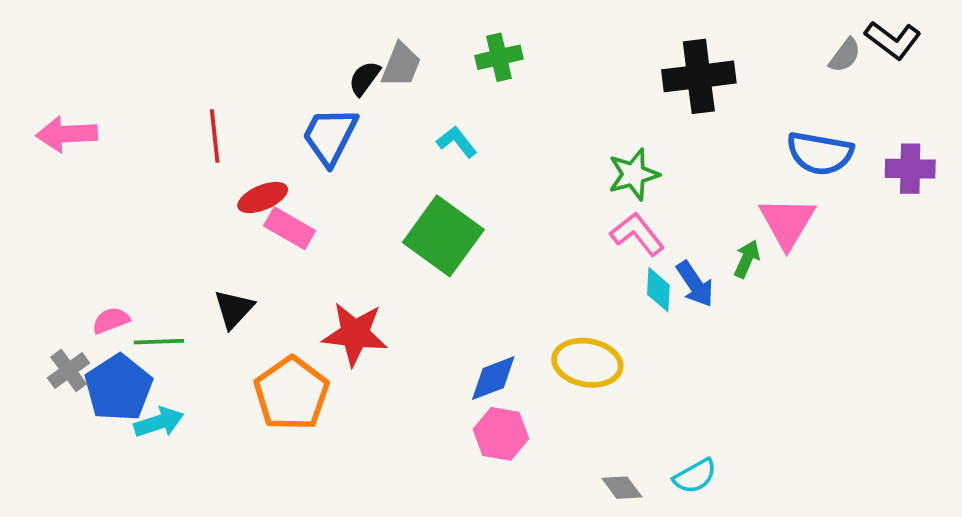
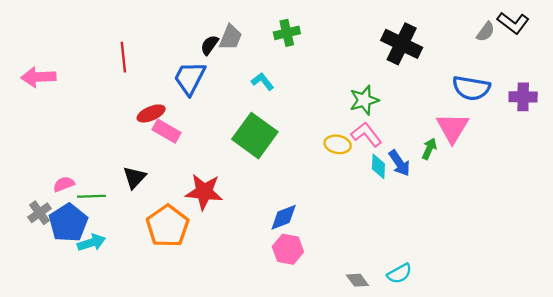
black cross: (699, 76) -> (402, 44), turned 33
red line: (215, 136) -> (123, 57), moved
yellow ellipse: (587, 363) -> (338, 144), moved, size x0.7

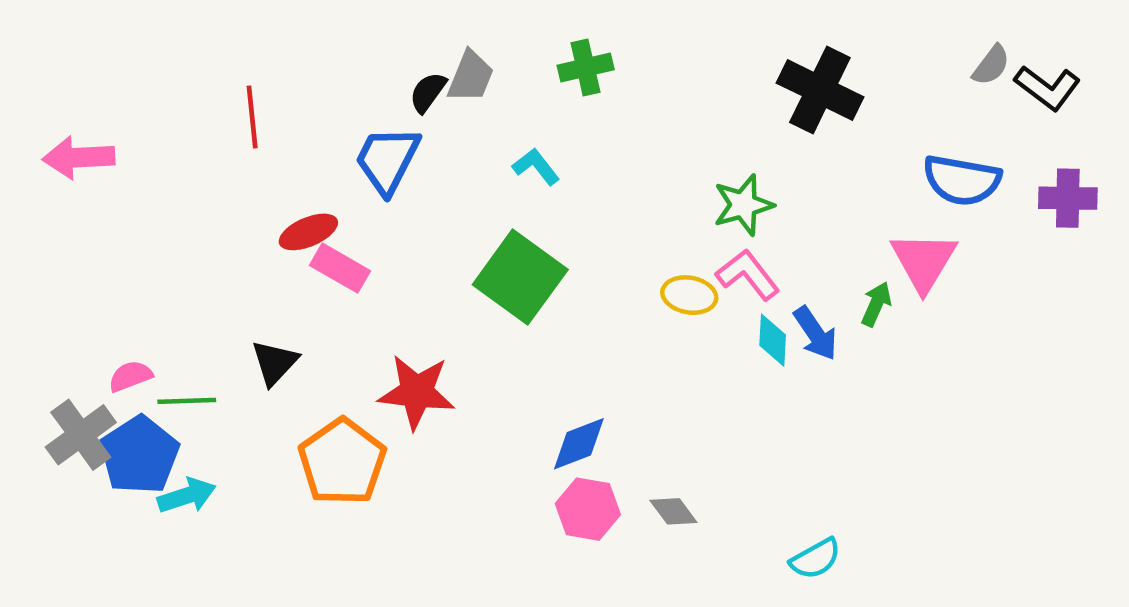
black L-shape: (513, 23) -> (1048, 88), moved
gray cross: (40, 213) -> (81, 435), size x1.4
gray diamond: (357, 280) -> (673, 511), moved

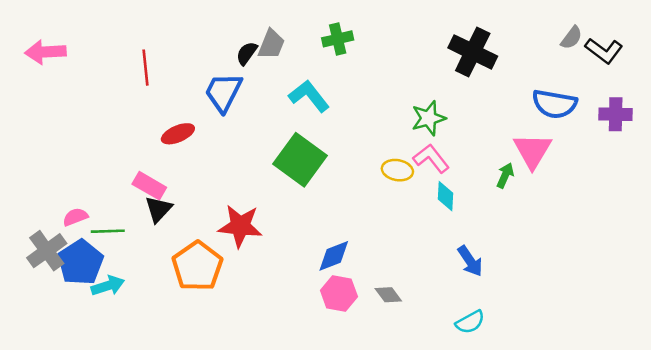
pink arrow: (79, 158) -> (45, 52), moved
cyan L-shape: (536, 167) -> (309, 96), size x1.5
pink rectangle: (340, 268) -> (149, 186), moved
blue arrow: (815, 333) -> (470, 261), moved

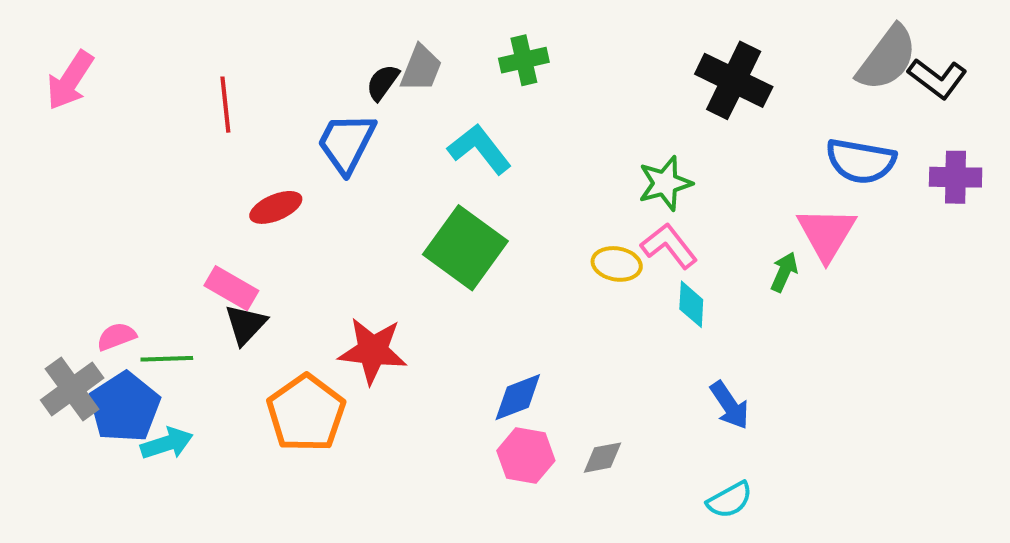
gray semicircle: (571, 38) -> (887, 58), size x1.8
pink arrow: (45, 52) -> (70, 80), turned -54
gray diamond: (388, 295) -> (603, 458), turned -64

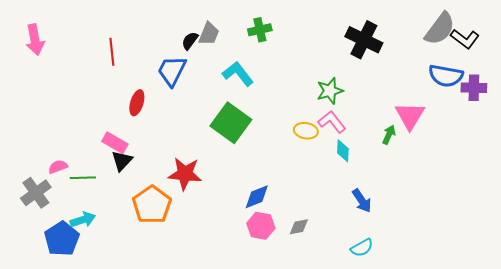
pink arrow: (70, 80) -> (35, 40), turned -44
blue semicircle: (861, 161) -> (446, 76), moved
red ellipse: (276, 207) -> (137, 103), turned -50
blue pentagon: (124, 407) -> (62, 239), moved

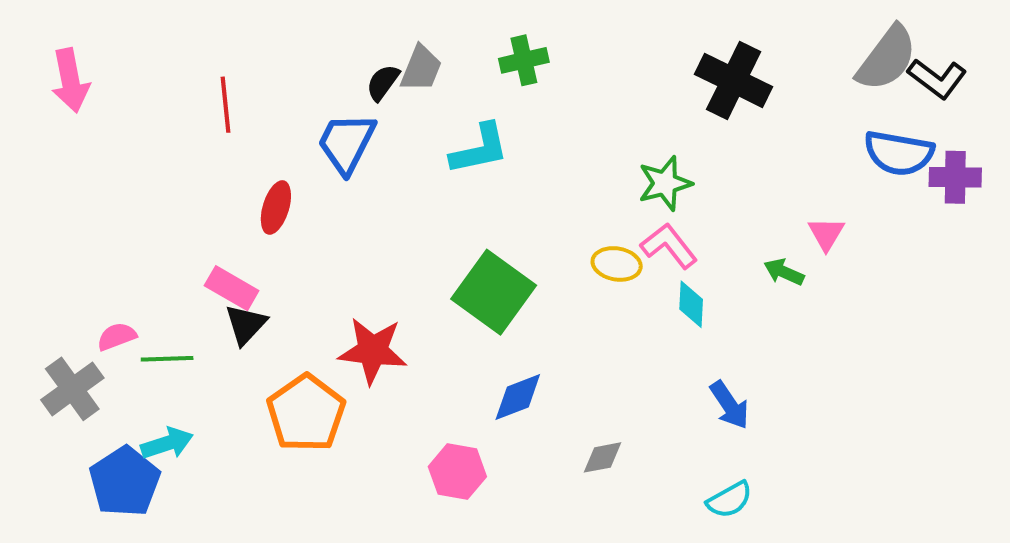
cyan L-shape: (238, 74) -> (480, 149), turned 116
pink triangle: (410, 116) -> (826, 234), size x0.6
green square: (231, 123) -> (494, 292), moved
green arrow: (389, 135) -> (784, 272), turned -90
pink hexagon: (261, 226) -> (457, 472), moved

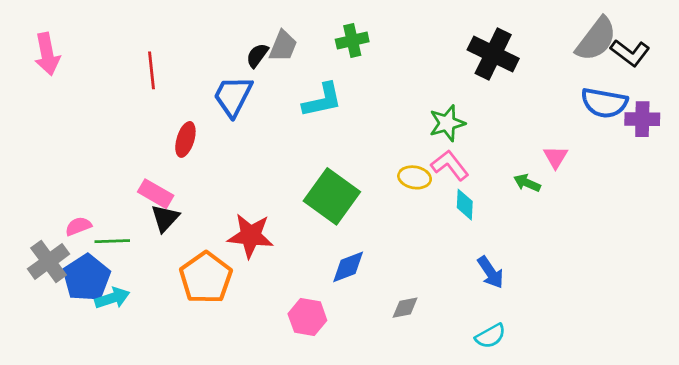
blue pentagon: (125, 482) -> (86, 278), moved

